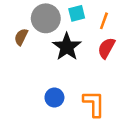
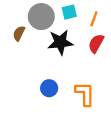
black star: (67, 47) -> (60, 42), turned 30

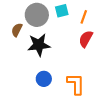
black star: (60, 42) -> (39, 45), moved

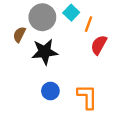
cyan square: (62, 11) -> (71, 13), turned -32
orange line: (84, 17) -> (88, 24), moved

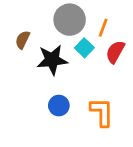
cyan square: (71, 13) -> (84, 48), moved
gray circle: (42, 17) -> (70, 20), moved

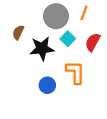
orange line: (103, 28) -> (84, 13), moved
orange L-shape: (102, 112) -> (75, 72), moved

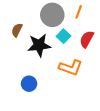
orange L-shape: (75, 72) -> (71, 67), turned 110
blue circle: (47, 85) -> (29, 84), moved

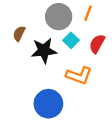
blue circle: (29, 84) -> (48, 104), moved, size x1.6

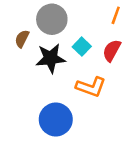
orange line: (88, 13) -> (116, 15), moved
gray circle: (59, 17) -> (52, 19), moved

